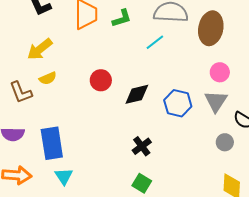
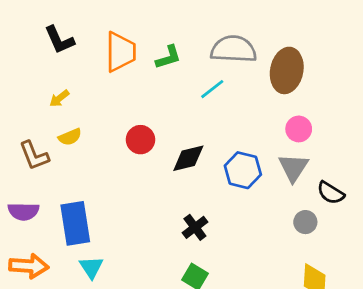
yellow arrow: (40, 49) -> (59, 98), size x0.6

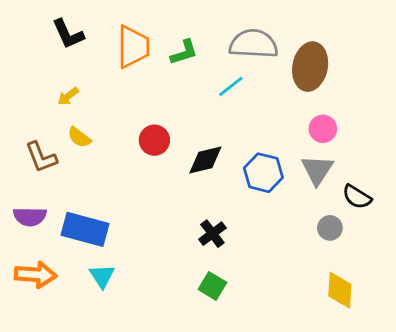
yellow semicircle: (70, 137) -> (79, 137), turned 60
blue rectangle: (75, 223) -> (85, 229), turned -66

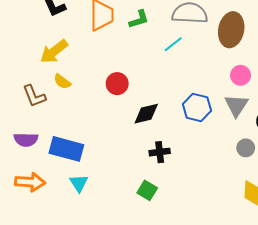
yellow arrow: (68, 96) -> (54, 51), size x1.8
black diamond: (205, 160) -> (146, 114), moved
black cross: (212, 234) -> (160, 152), turned 30
green square: (212, 286) -> (147, 190), moved

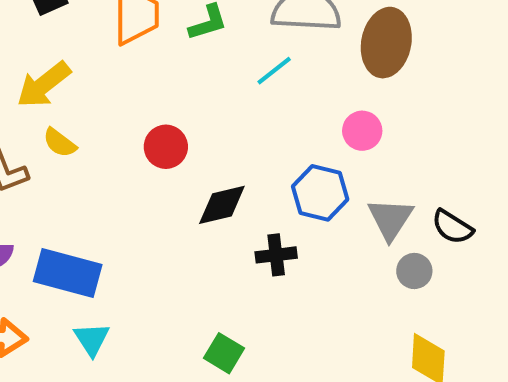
pink circle: (241, 75) -> (362, 131), moved
gray triangle: (236, 105) -> (390, 219), moved
black cross: (160, 152) -> (276, 255), moved

